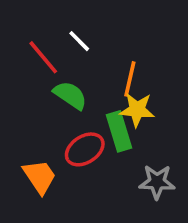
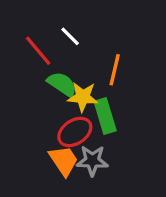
yellow star: (137, 110) -> (83, 97), moved
orange trapezoid: (40, 177) -> (64, 161), moved
gray star: (157, 182) -> (92, 161), moved

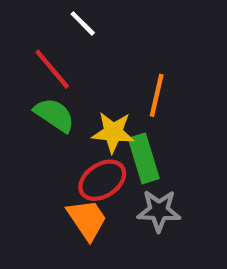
white line: (70, 36) -> (83, 23), moved
green semicircle: (62, 84) -> (54, 115), moved
gray star: (92, 161) -> (159, 211), moved

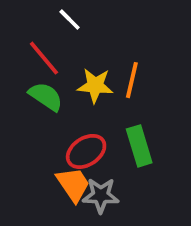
yellow star: (113, 132) -> (95, 86), moved
green rectangle: (144, 158) -> (139, 146), moved
gray star: (159, 211) -> (101, 195), moved

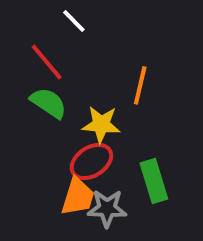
yellow star: (95, 86) -> (101, 124), moved
green rectangle: (139, 146) -> (154, 181), moved
orange trapezoid: (73, 184) -> (78, 197), turned 51

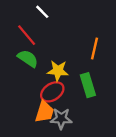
orange line: (140, 85) -> (95, 48), moved
green rectangle: (154, 181) -> (88, 85), moved

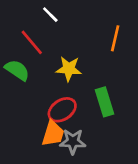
orange line: (95, 48) -> (115, 38), moved
green semicircle: (28, 58) -> (17, 70), moved
yellow star: (58, 71) -> (69, 69), moved

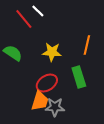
orange line: (115, 38) -> (87, 45), moved
red line: (32, 42) -> (24, 19), moved

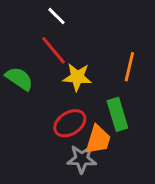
red line: (24, 19) -> (53, 50), moved
orange trapezoid: (40, 101) -> (98, 140), moved

